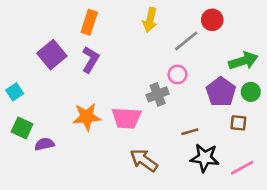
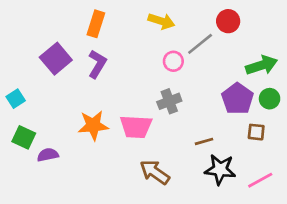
yellow arrow: (150, 20) -> (161, 21), turned -85
pink circle: (177, 74) -> (173, 61), moved

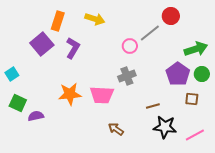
yellow arrow: (161, 21) -> (95, 19), moved
orange rectangle: (96, 24) -> (58, 21), moved
brown arrow: (155, 172) -> (116, 129), size x0.7

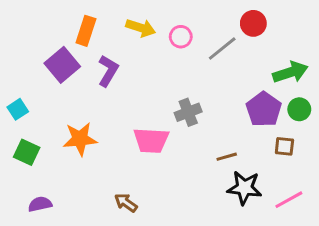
pink circle: (130, 46) -> (181, 37), moved
orange star: (70, 94) -> (80, 139), moved
purple semicircle: (36, 116) -> (40, 204), moved
brown arrow: (116, 129) -> (126, 203), moved

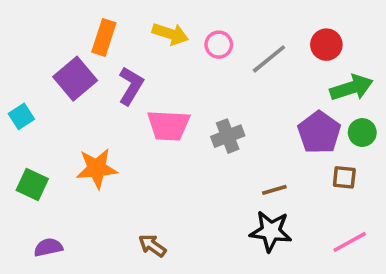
red circle: (253, 23) -> (326, 45), moved
cyan square: (18, 109) -> (21, 116), moved
pink trapezoid: (151, 140) -> (168, 125), moved
black star: (244, 188) -> (271, 231), moved

